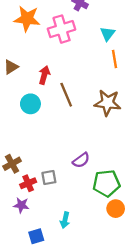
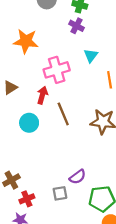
pink cross: (62, 29) -> (57, 70), moved
cyan triangle: (108, 34) -> (91, 56), moved
gray square: (49, 178) -> (60, 193), moved

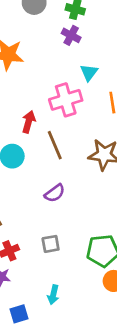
pink cross: (57, 70) -> (66, 100), moved
purple semicircle: (78, 177) -> (55, 193), moved

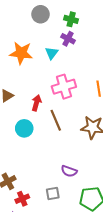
cyan triangle: (89, 72) -> (52, 53), moved
purple semicircle: (55, 193) -> (69, 171), moved, turned 56

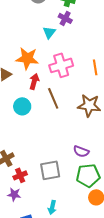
orange star: (21, 53) -> (27, 58), moved
purple semicircle: (69, 171) -> (81, 151), moved
gray square: (53, 194) -> (50, 170), size x1.5

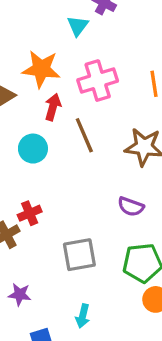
purple semicircle: (81, 151) -> (131, 207), moved
red cross: (20, 175) -> (30, 213), moved

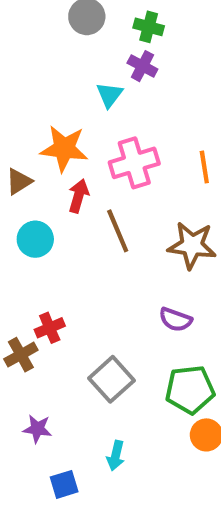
cyan circle: (33, 149) -> (35, 239), moved
gray square: (79, 255) -> (112, 379), turned -32

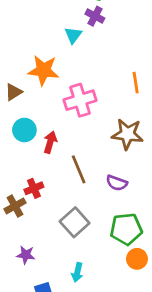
pink cross: (134, 163) -> (80, 100), moved
red arrow: (79, 196) -> (50, 142), moved
brown line: (118, 231) -> (79, 169), moved

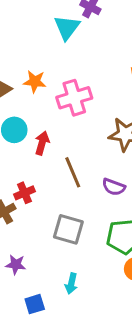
cyan triangle: (73, 35) -> (67, 27), size x1.4
orange star: (43, 70) -> (35, 82), moved, size x0.7
gray square: (75, 222) -> (68, 229), turned -32

